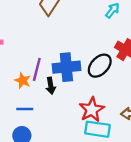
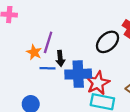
blue cross: (66, 67) -> (78, 74), moved
blue line: (25, 109) -> (47, 68), moved

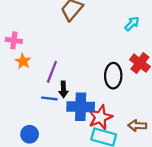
black ellipse: (108, 42) -> (113, 76), turned -50
orange star: (34, 52) -> (23, 61), moved

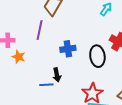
purple line: (52, 72) -> (40, 30), moved
blue cross: (81, 107) -> (68, 49), moved, size x0.7

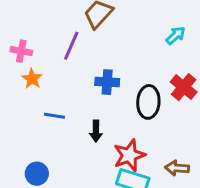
black arrow: (57, 75) -> (96, 131), moved
blue line: (46, 85) -> (54, 116), moved

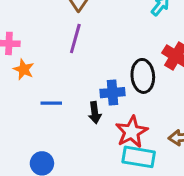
purple line: (71, 46) -> (75, 38), moved
blue cross: (107, 82) -> (113, 93), moved

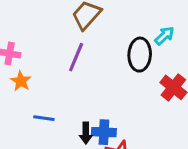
black ellipse: (143, 76) -> (140, 55), moved
blue cross: (113, 93) -> (104, 132), moved

